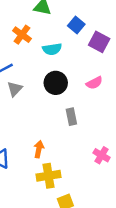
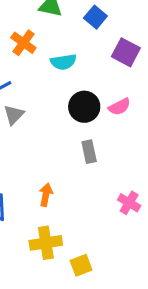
blue square: (76, 25) -> (95, 17), moved
black circle: (56, 83) -> (84, 107), moved
yellow cross: (48, 176) -> (46, 243), moved

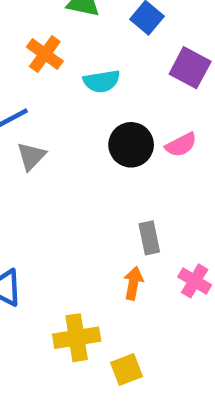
gray rectangle: (89, 152) -> (149, 238), moved
orange arrow: (46, 195) -> (133, 283), moved

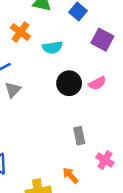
orange arrow: (133, 283) -> (70, 175), moved, turned -54

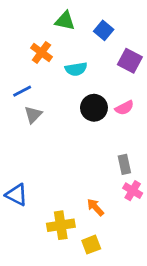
gray rectangle: (79, 136) -> (124, 164), moved

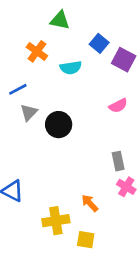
blue square: (104, 30) -> (99, 43), moved
black circle: (94, 108) -> (59, 125), moved
yellow square: (91, 245) -> (86, 240), turned 30

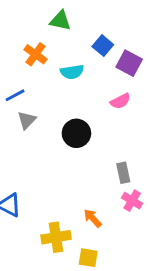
pink semicircle: (118, 106) -> (120, 101), moved
black circle: (59, 125) -> (76, 133), moved

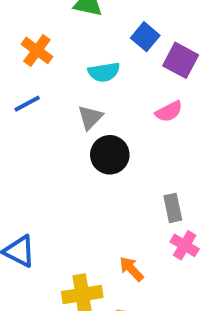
orange cross: (35, 54) -> (37, 50), moved
gray triangle: (27, 120) -> (90, 117), moved

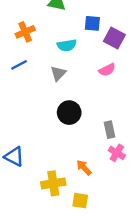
blue square: (145, 37) -> (92, 23), turned -35
orange cross: (37, 50) -> (25, 32), turned 30
black circle: (110, 155) -> (69, 113), moved

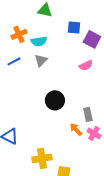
cyan semicircle: (67, 45) -> (39, 41), moved
gray triangle: (58, 73) -> (41, 60), moved
orange arrow: (84, 168) -> (76, 129), moved

